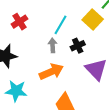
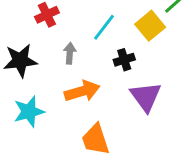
gray arrow: (53, 45) -> (70, 53), moved
cyan star: (16, 91) -> (29, 112), turned -30

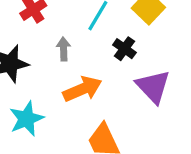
black cross: (124, 60) -> (124, 49), turned -30

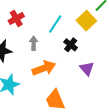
purple triangle: (153, 86) -> (87, 69), size x0.7

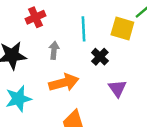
yellow square: (86, 21) -> (122, 28), turned -36
cyan line: (55, 24) -> (83, 29), turned -42

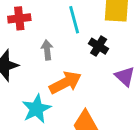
red cross: (35, 17) -> (19, 18), turned 30
cyan star: (18, 99) -> (36, 109), moved

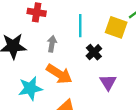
orange arrow: (65, 83) -> (59, 74), turned 44

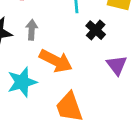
gray arrow: (52, 44) -> (32, 30), moved

